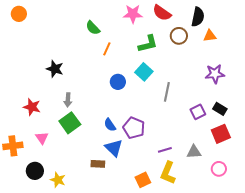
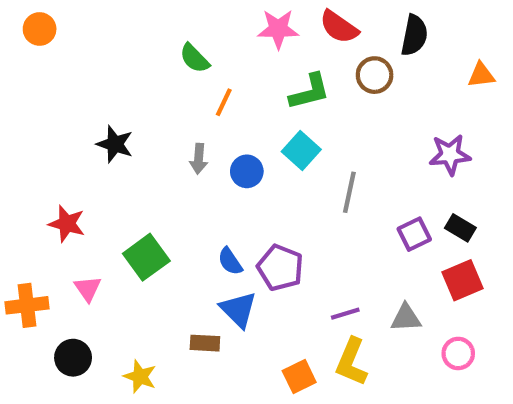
orange triangle: (210, 36) -> (481, 75), moved
gray arrow: (68, 100) -> (199, 159), moved
yellow star: (58, 180) -> (140, 377), moved

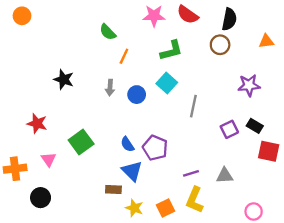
brown circle: (375, 75) -> (220, 45), moved
red square: (462, 280) -> (269, 151), moved, turned 35
pink circle: (458, 353) -> (254, 212), moved
yellow star: (140, 377) -> (134, 208), moved

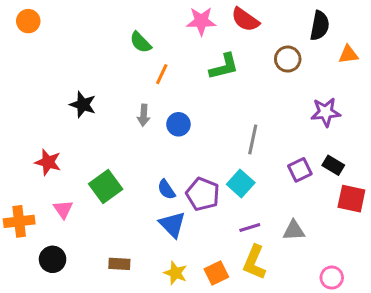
black semicircle: (229, 19) -> (320, 26), moved
cyan square: (167, 83) -> (241, 183), moved
brown rectangle: (113, 190) -> (119, 264), moved

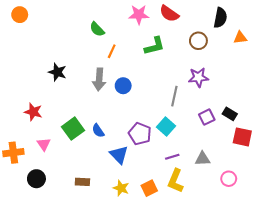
purple star: (326, 112) -> (198, 77), moved
gray arrow: (144, 115) -> (99, 79), size x1.5
blue semicircle: (166, 190) -> (98, 131), moved
pink circle: (332, 278) -> (229, 179), moved

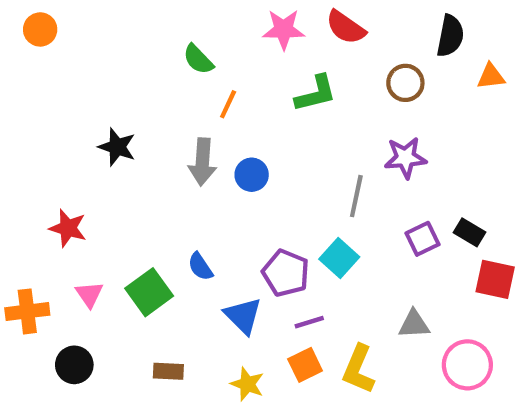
green square: (73, 129) -> (149, 292), moved
purple line: (172, 157) -> (309, 322), moved
pink circle: (229, 179) -> (467, 365), size x1.5
orange square: (149, 188) -> (305, 365), moved

